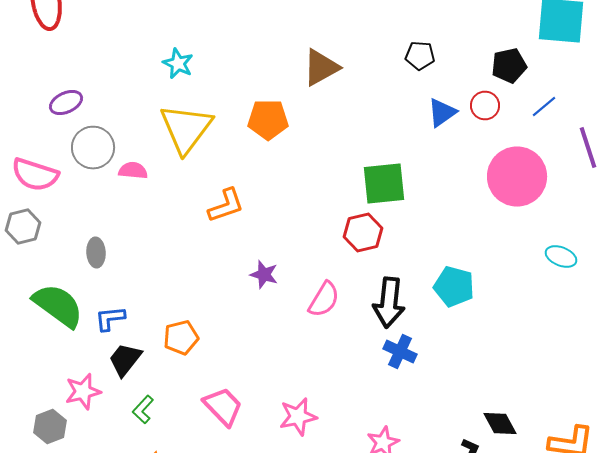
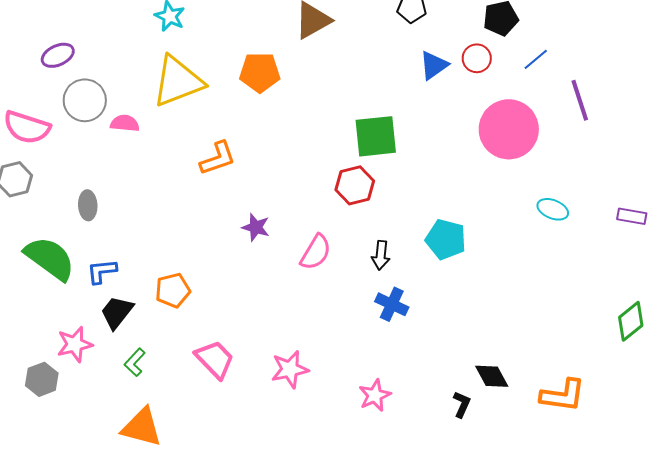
yellow triangle: (186, 128) -> (178, 81), turned 32
black arrow: (389, 302) -> (381, 255), size x0.6

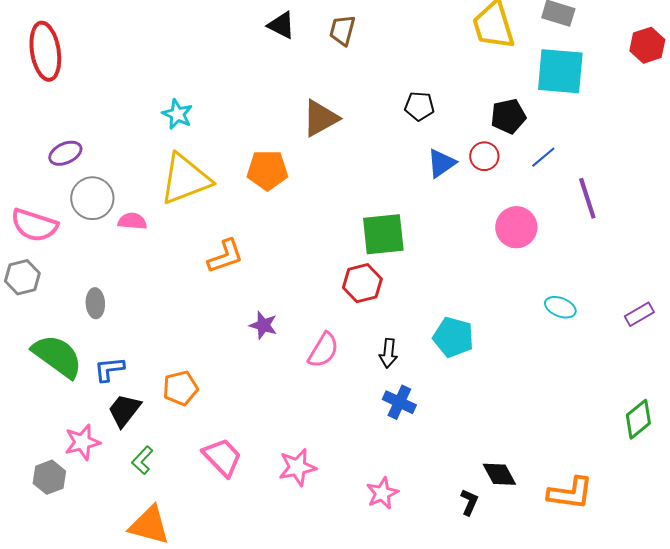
pink circle: (509, 129) -> (516, 227), size x0.7
purple rectangle: (632, 216) -> (639, 314), turned -40

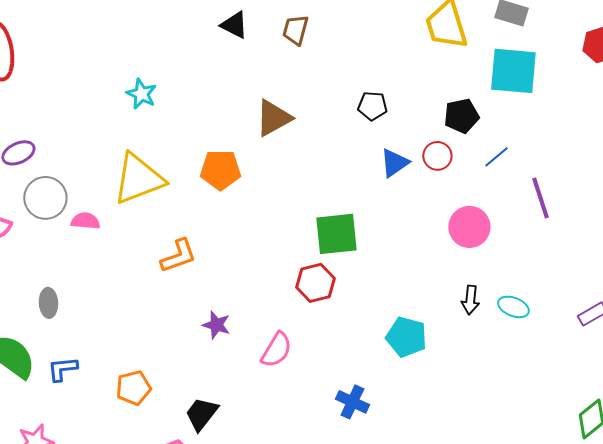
cyan star: (177, 114) -> (141, 94), moved
black arrow: (388, 353) -> (470, 300), moved
black trapezoid: (124, 410) -> (201, 414), moved

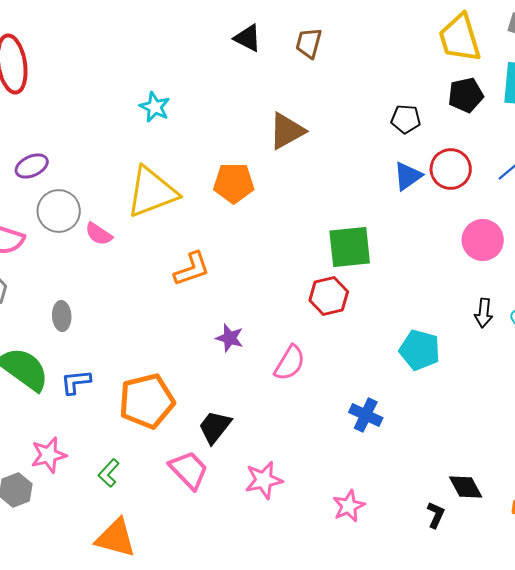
black pentagon: (372, 106) -> (406, 119), moved
black pentagon: (461, 116) -> (466, 95), moved
red circle: (437, 156) -> (451, 169), size x1.4
pink semicircle: (85, 221) -> (99, 234), turned -152
orange pentagon: (133, 388) -> (147, 401), size x1.6

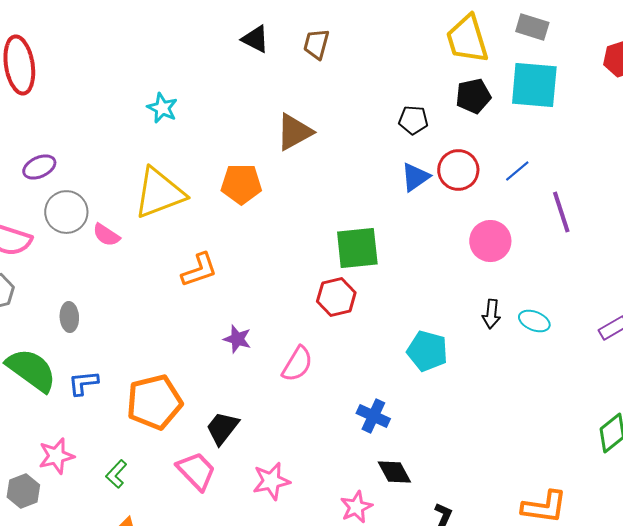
black diamond: (466, 487) -> (394, 472), moved

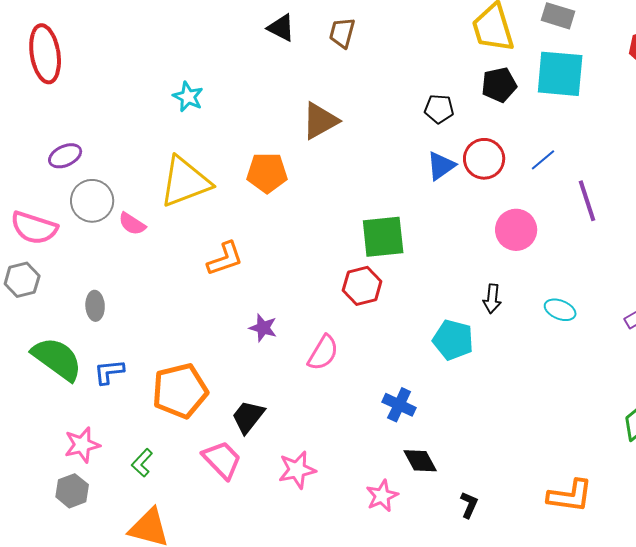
black arrow: (491, 314) -> (492, 299), moved
gray hexagon: (23, 491) -> (72, 491), moved

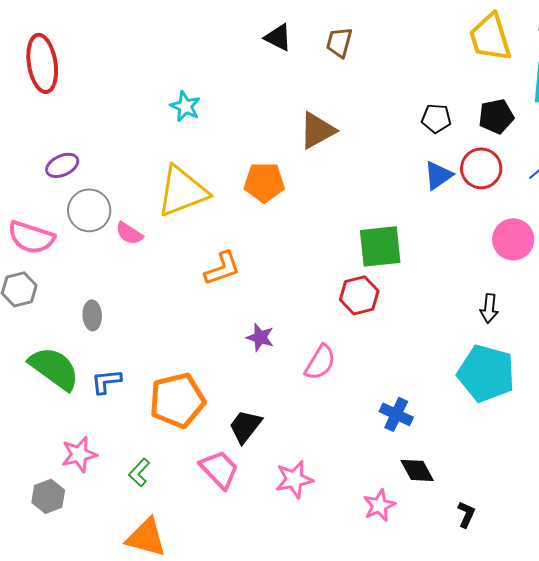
black pentagon: (499, 85) -> (496, 116), moved
cyan pentagon: (453, 340) -> (486, 373), moved, size x1.4
gray hexagon: (72, 491) -> (48, 496), moved

